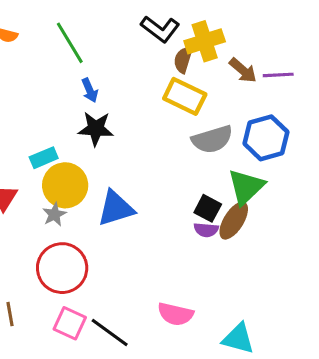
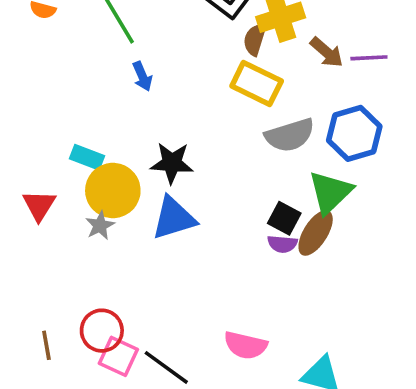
black star: (96, 129) -> (172, 163), moved
cyan rectangle: (44, 158) -> (87, 157), turned 44
red circle: (62, 268) -> (102, 331), moved, size x0.7

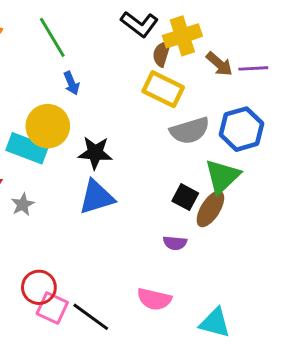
cyan rectangle: (87, 157) -> (27, 148), size x1.5
yellow circle: (113, 191) -> (48, 126), moved
gray star: (100, 226) -> (23, 204), moved
purple semicircle: (282, 244) -> (175, 243), moved

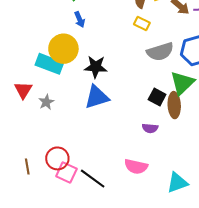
yellow rectangle: (163, 89) -> (142, 24), size x0.6
brown ellipse: (210, 209) -> (174, 105), turned -35
cyan triangle: (215, 323) -> (177, 183), turned -35

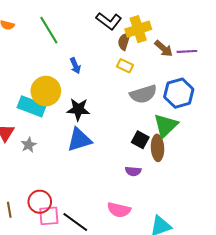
blue arrow: (80, 19) -> (75, 66), moved
pink square: (66, 173) -> (49, 216), turned -30

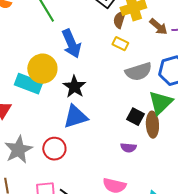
blue arrow: (75, 66) -> (71, 44), size x1.8
black star: (78, 109) -> (74, 87), turned 30
gray star: (29, 145) -> (18, 150), moved, size x1.8
red circle: (40, 202) -> (54, 149), moved

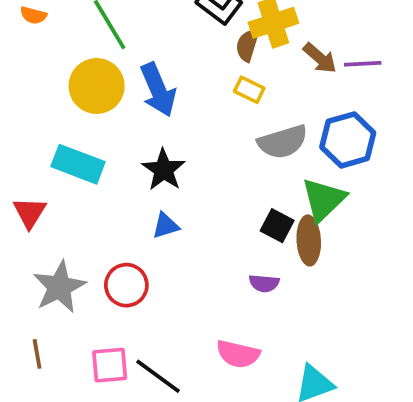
yellow circle: (42, 69) -> (97, 86), moved
blue triangle: (75, 117) -> (165, 226), size x0.6

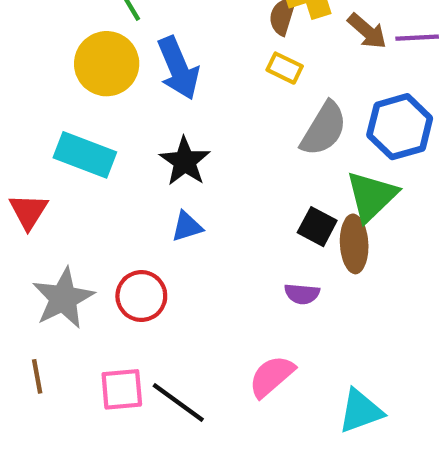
gray semicircle: (283, 142) -> (324, 129), turned -42
pink semicircle: (238, 354) -> (272, 376), turned 126

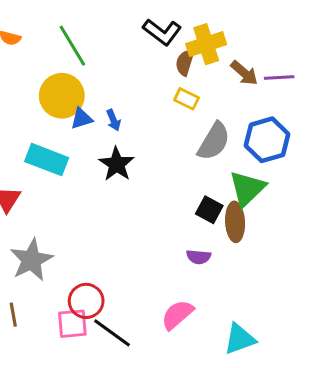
blue arrow: (178, 68) -> (113, 120), moved, size x0.5
blue triangle: (187, 227) -> (82, 119), moved
red circle: (141, 296) -> (86, 301), moved

